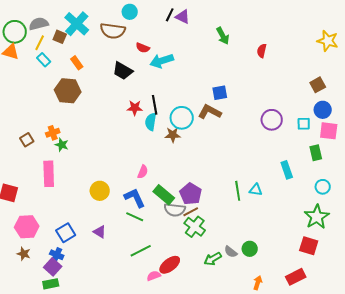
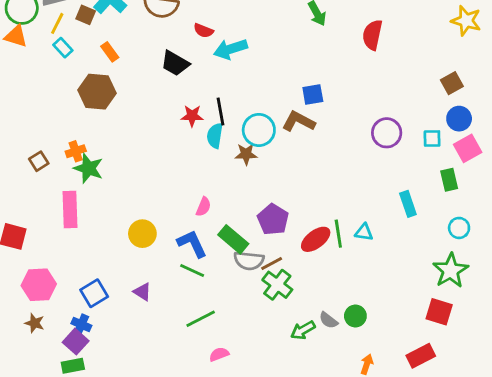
red semicircle: (262, 51) -> (372, 35), size x1.5
pink square: (329, 131) -> (468, 148), turned -36
green star: (62, 145) -> (88, 168), size x1.5
purple pentagon: (191, 194) -> (273, 219), moved
red ellipse: (170, 265) -> (316, 239), moved

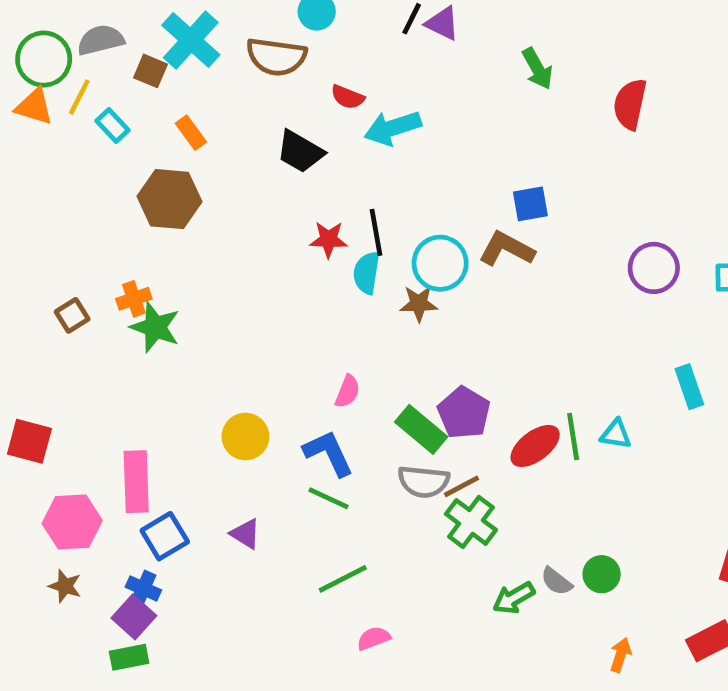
yellow line: (57, 23) -> (79, 97), moved
pink rectangle: (70, 209) -> (136, 482), moved
green rectangle: (233, 239) -> (421, 429), moved

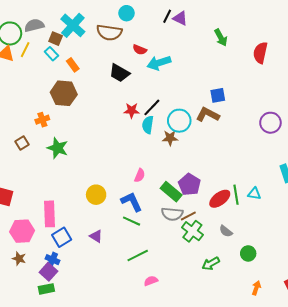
cyan rectangle: (112, 125) -> (51, 54), moved
black line: (376, 232) -> (152, 107), turned 54
orange cross: (134, 299) -> (42, 120), moved
gray semicircle: (556, 581) -> (226, 231), moved

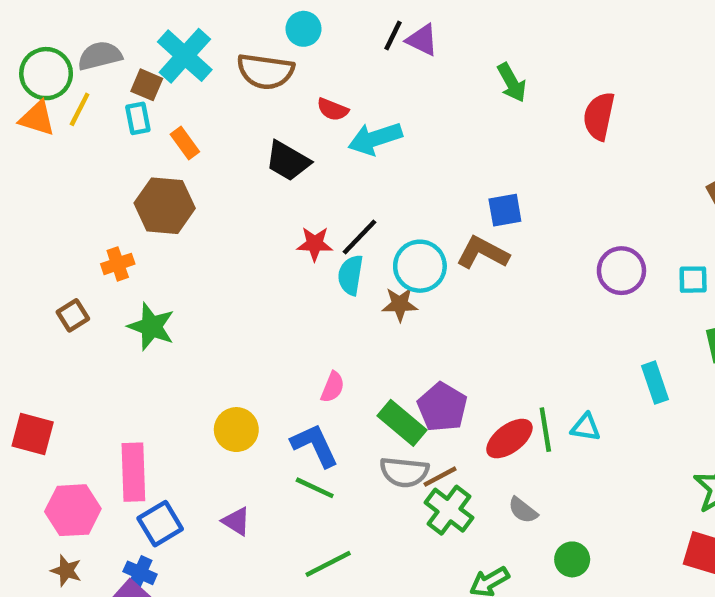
cyan rectangle: (51, 54) -> (138, 118), turned 32

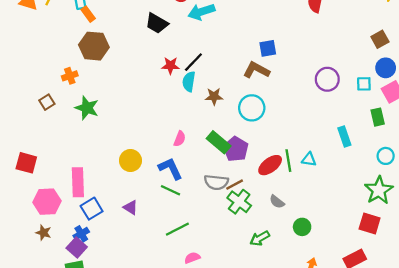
orange rectangle: (185, 143) -> (88, 14), moved
cyan circle: (420, 266) -> (252, 108), moved
green rectangle: (402, 423) -> (219, 142), moved
blue cross: (140, 573) -> (81, 234), turned 35

